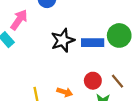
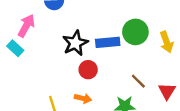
red circle: (93, 81) -> (88, 70), moved

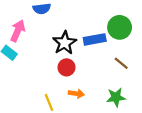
red circle: (88, 70) -> (66, 67), moved
brown line: (138, 81) -> (121, 63), moved

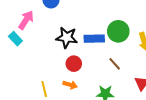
black star: (65, 43) -> (67, 37), turned 30
red circle: (66, 67) -> (74, 64), moved

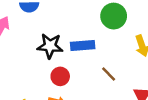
green circle: (118, 31) -> (114, 16), moved

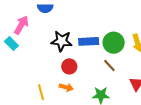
green circle: (114, 16) -> (114, 43), moved

